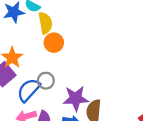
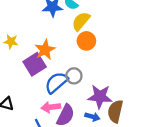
yellow semicircle: (45, 23) -> (81, 21), turned -138

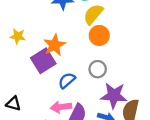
gray circle: (74, 76) -> (98, 69), moved
blue semicircle: (56, 83) -> (67, 80), size x0.7

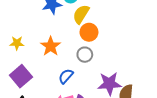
purple square: (43, 61) -> (21, 76), moved
gray circle: (98, 69) -> (85, 55), moved

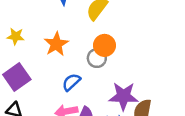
orange circle: (89, 32) -> (104, 45), moved

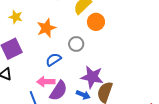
orange circle: (104, 45) -> (96, 22), moved

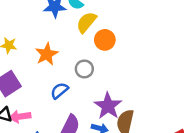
purple star: (92, 77) -> (108, 106), turned 30
pink arrow: (46, 82) -> (20, 117), moved

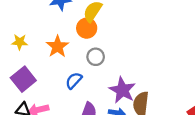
orange circle: (105, 40) -> (87, 28), moved

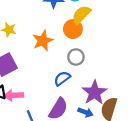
blue semicircle: (74, 81) -> (62, 78), moved

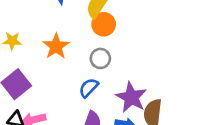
orange circle: (73, 29) -> (104, 24), moved

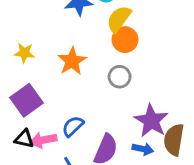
blue semicircle: (89, 88) -> (73, 126), moved

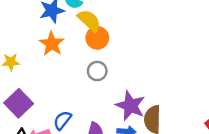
yellow semicircle: (119, 19) -> (89, 21), turned 105
orange star: (72, 61) -> (52, 44), moved

